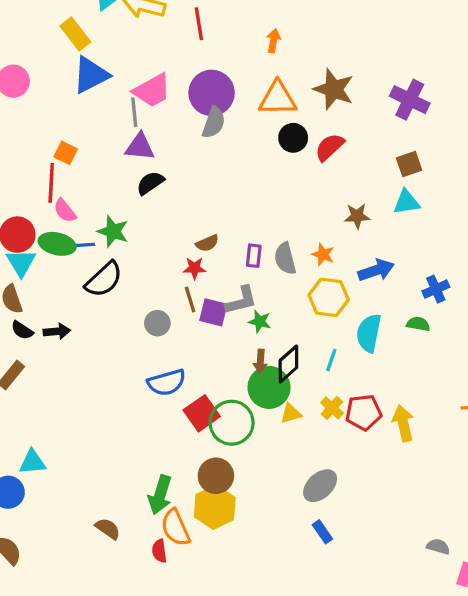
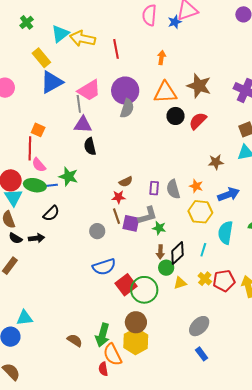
black semicircle: (150, 183) -> (90, 146), turned -66
black semicircle: (104, 279) -> (51, 213), moved, size x0.7
green circle: (269, 387) -> (166, 268), size x0.6
brown semicircle: (108, 529) -> (75, 340), moved

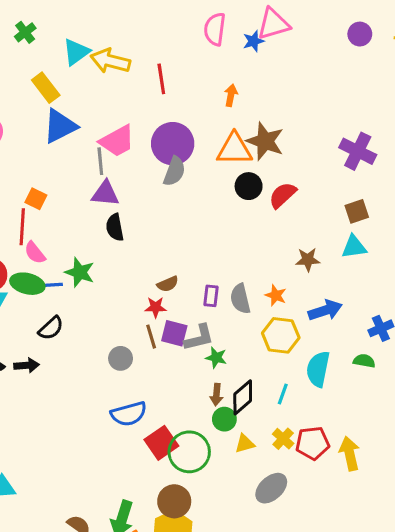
brown star: (199, 86) -> (265, 141), moved
purple square: (131, 223) -> (174, 333), moved
gray ellipse: (199, 326) -> (271, 488), moved

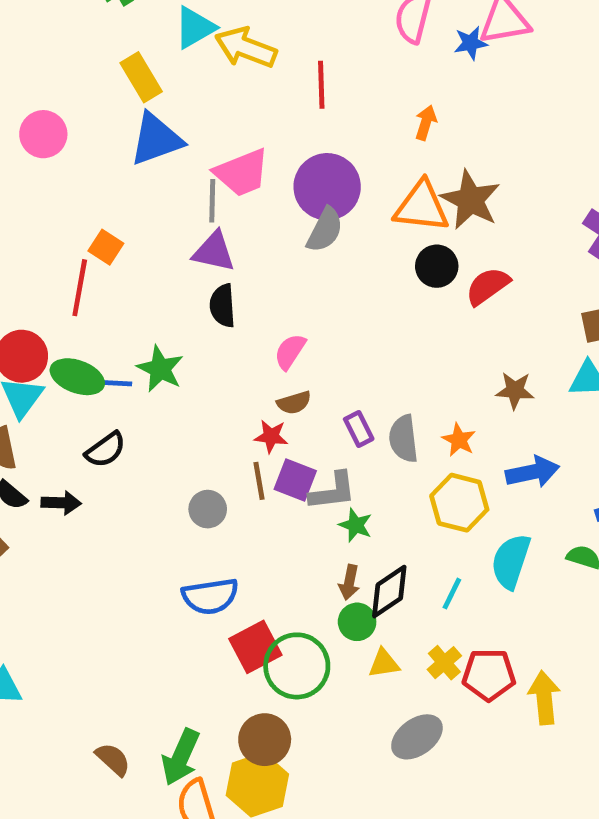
pink semicircle: (35, 253) -> (290, 352), moved, turned 65
purple rectangle: (211, 296) -> (359, 429), turned -40

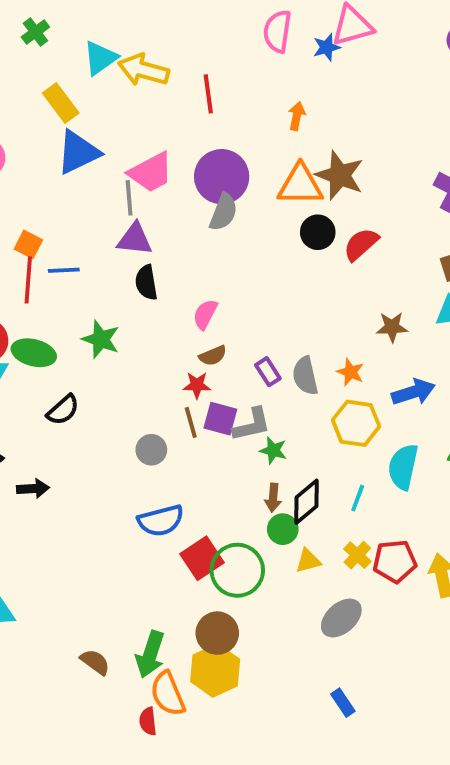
orange square: (106, 247) -> (28, 244), moved
blue line: (113, 383) -> (64, 270), moved
black arrow: (61, 503) -> (33, 488), moved

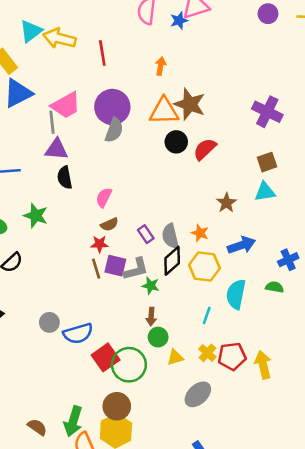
brown star: (392, 327) -> (226, 203), turned -30
gray circle: (151, 450) -> (49, 322), moved
black diamond: (306, 502) -> (172, 261), moved

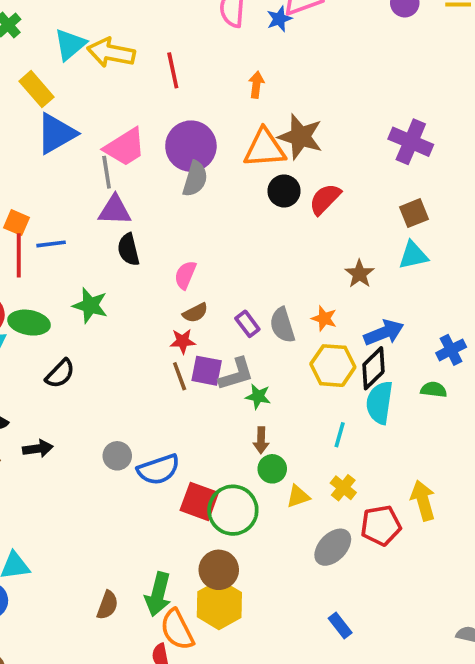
black diamond: (172, 261) -> (373, 368), moved
red pentagon: (232, 356) -> (381, 525), moved
red square: (106, 357) -> (199, 501), turned -32
brown semicircle: (37, 427) -> (107, 605), turned 78

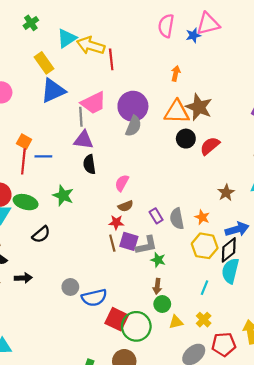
red line: (173, 70) -> (111, 59), moved

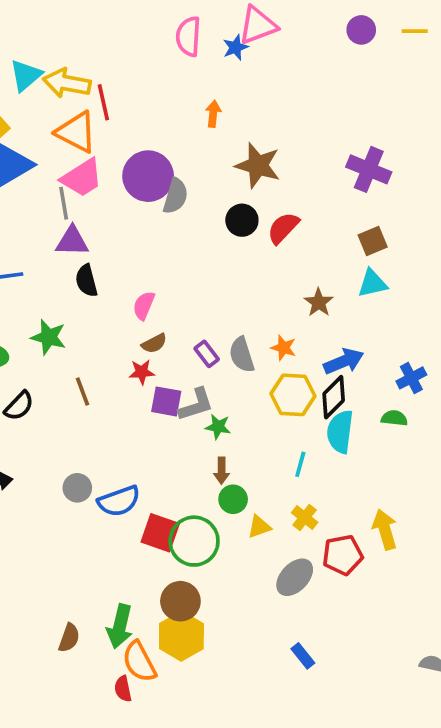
orange triangle: (177, 112) -> (76, 132), moved, turned 32
gray semicircle: (133, 126) -> (175, 196), moved
brown line: (112, 243) -> (82, 392), moved

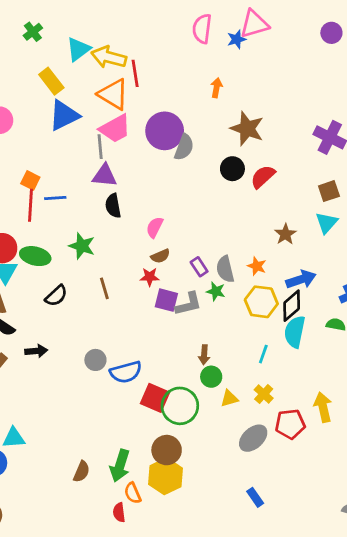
cyan triangle: (372, 283) -> (327, 223), turned -40
green star: (218, 427) -> (216, 291), moved
orange semicircle: (139, 662) -> (133, 493), size x0.7

